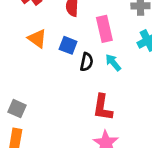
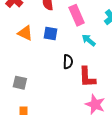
black semicircle: (87, 62) -> (68, 62), moved
gray square: (17, 109) -> (20, 83), moved

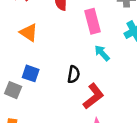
blue square: (51, 34) -> (31, 73), moved
red L-shape: (87, 77) -> (93, 96), turned -135

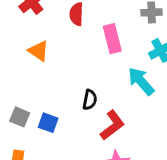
cyan arrow: (102, 53) -> (141, 81), moved, size x1.5
blue square: (31, 73) -> (48, 123), moved

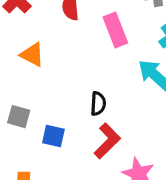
gray square: (20, 117) -> (19, 117), moved
red L-shape: (112, 125) -> (107, 141), moved

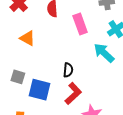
blue square: (53, 136) -> (39, 90), size x1.5

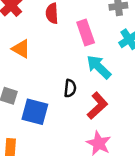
cyan arrow: (104, 53) -> (99, 67), moved
red L-shape: (73, 94) -> (97, 106), moved

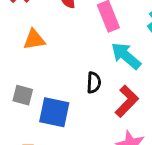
orange triangle: (21, 49) -> (34, 39), turned -36

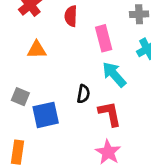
red L-shape: (127, 101) -> (110, 114), turned -64
blue square: (54, 112) -> (46, 115), turned -32

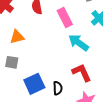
black semicircle: (83, 94) -> (58, 88), moved
gray square: (20, 97) -> (12, 62), moved

